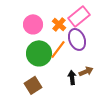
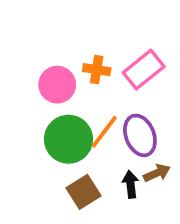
orange cross: (59, 24) -> (97, 70), moved, turned -32
purple ellipse: (77, 39) -> (140, 135), moved
brown square: (33, 85) -> (84, 192), moved

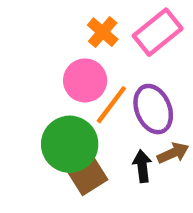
orange cross: (97, 70) -> (103, 32), turned 32
pink circle: (57, 85) -> (85, 80), moved
green circle: (68, 139) -> (70, 144), moved

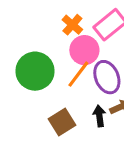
pink circle: (85, 80) -> (84, 50), moved
green circle: (70, 144) -> (35, 71), moved

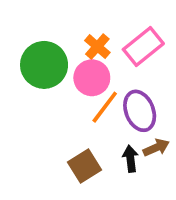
pink circle: (84, 50) -> (92, 78), moved
green circle: (35, 71) -> (44, 65), moved

